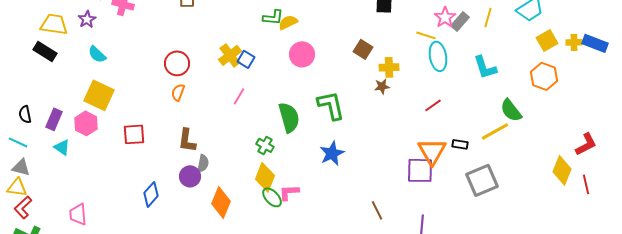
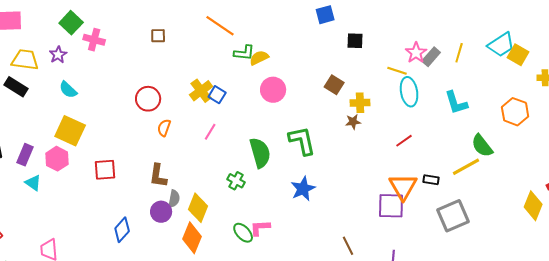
yellow square: (547, 40) -> (518, 55), moved, turned -30
orange semicircle: (178, 92) -> (164, 128), moved
yellow diamond: (265, 177) -> (198, 208), moved

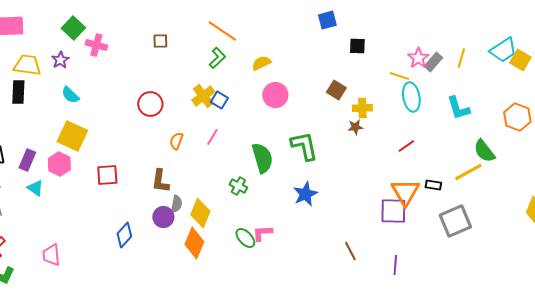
green L-shape: (244, 53) -> (217, 58), moved, turned -50
black rectangle: (16, 87) -> (18, 92), turned 60
orange semicircle: (164, 128) -> (176, 141), moved

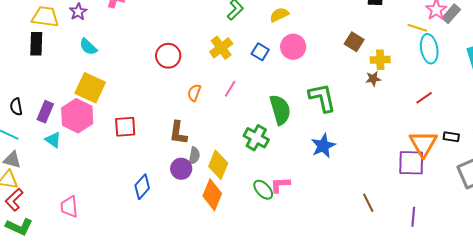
blue square: (219, 100) -> (260, 52), moved
pink hexagon: (59, 164) -> (77, 116), size x1.4
green cross: (238, 186) -> (256, 138), size x1.4

